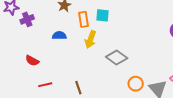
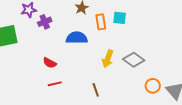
blue semicircle: (59, 35) -> (77, 38), size x1.5
yellow arrow: (90, 39) -> (108, 59), moved
red line: (45, 85) -> (55, 84), moved

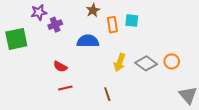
orange circle: (153, 86) -> (172, 61), moved

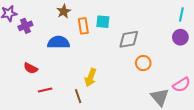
yellow arrow: (120, 62) -> (91, 77), moved
gray diamond: (146, 63) -> (129, 39), moved, turned -45
red line: (65, 88) -> (45, 90), moved

